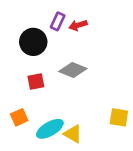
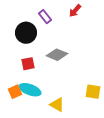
purple rectangle: (58, 21) -> (45, 17), turned -64
red arrow: (78, 25) -> (75, 11), moved, turned -32
cyan ellipse: (50, 129) -> (30, 90), moved, turned 50

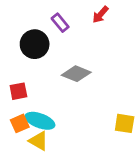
red square: (28, 64) -> (18, 91), moved
yellow triangle: (57, 105) -> (39, 141), moved

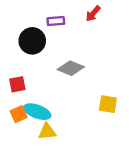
purple rectangle: (60, 23) -> (56, 21), turned -56
yellow square: (125, 123) -> (108, 104), moved
yellow triangle: (39, 141) -> (47, 131), moved, turned -36

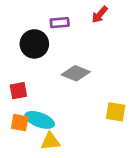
orange square: (19, 114) -> (20, 123), turned 35

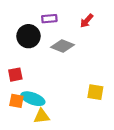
red arrow: (100, 15) -> (87, 21), moved
gray diamond: (76, 73) -> (62, 46), moved

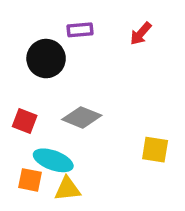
gray diamond: (62, 46) -> (82, 117), moved
red square: (15, 75) -> (25, 121), turned 32
orange square: (16, 101) -> (30, 180), moved

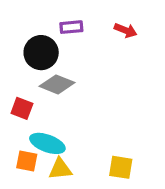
red arrow: (141, 34) -> (126, 30), turned -110
gray diamond: (82, 117) -> (57, 84), moved
yellow square: (155, 150) -> (121, 167), moved

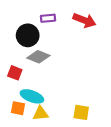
red arrow: (126, 30) -> (84, 20), size x1.5

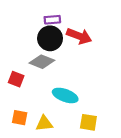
red arrow: (84, 20) -> (79, 36), moved
black circle: (28, 35) -> (50, 38), moved
cyan ellipse: (32, 96) -> (65, 95), moved

